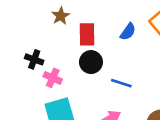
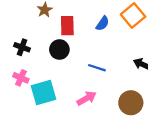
black circle: (91, 62) -> (59, 50), moved
pink cross: (53, 78) -> (21, 78), moved

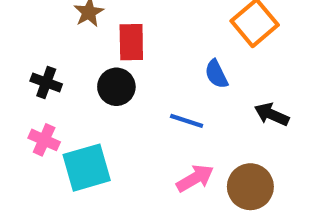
blue semicircle: (102, 23) -> (216, 74), moved, turned 119
pink arrow: (87, 98) -> (195, 178), moved

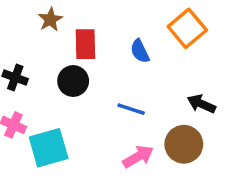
blue semicircle: (216, 74) -> (140, 51), moved
brown circle: (250, 187) -> (184, 144), moved

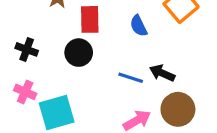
black arrow: (201, 104) -> (162, 73), moved

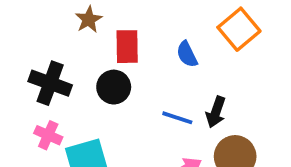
black cross: (27, 49) -> (50, 83), size x1.5
black arrow: (162, 73) -> (216, 112), turned -95

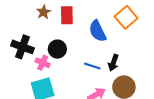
red rectangle: (127, 47) -> (67, 15), moved
blue semicircle: (187, 54) -> (98, 31), size x1.5
pink cross: (48, 135) -> (43, 63), moved

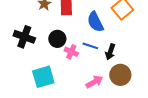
pink cross: (43, 63) -> (71, 52), moved
blue line: (92, 66) -> (90, 46), moved

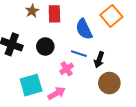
pink cross: (71, 52) -> (67, 69), moved, turned 32
pink arrow: (94, 82) -> (56, 93), moved

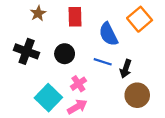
brown star: (32, 11) -> (38, 13), moved
pink cross: (67, 69) -> (78, 84), moved
cyan square: (31, 85) -> (48, 98), turned -30

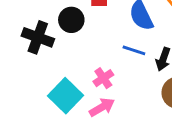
black circle: (65, 54) -> (71, 20), moved

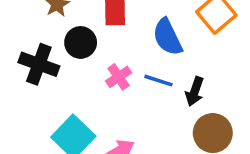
pink cross: (103, 78) -> (119, 77), moved

